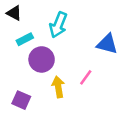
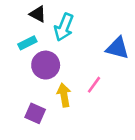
black triangle: (14, 13) -> (38, 14), moved
purple square: (21, 100) -> (35, 113), moved

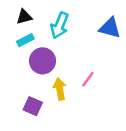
black triangle: (38, 14) -> (24, 17), moved, turned -42
blue triangle: (118, 48) -> (110, 28), moved

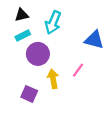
blue triangle: (110, 28) -> (94, 40), moved

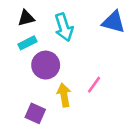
cyan arrow: (53, 22) -> (64, 27), turned -40
blue triangle: (94, 40) -> (114, 22), moved

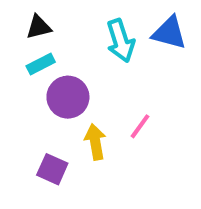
cyan arrow: (64, 27) -> (121, 41), moved

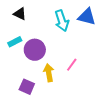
black triangle: (39, 27) -> (20, 14), turned 40
cyan rectangle: (41, 64) -> (15, 42), moved

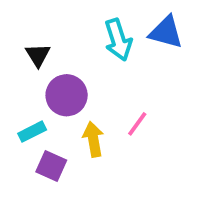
black triangle: (20, 14) -> (38, 55), moved, turned 32
cyan rectangle: (15, 42) -> (32, 132), moved

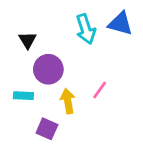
cyan rectangle: (32, 132) -> (23, 96), turned 30
purple square: (51, 166) -> (47, 129), moved

